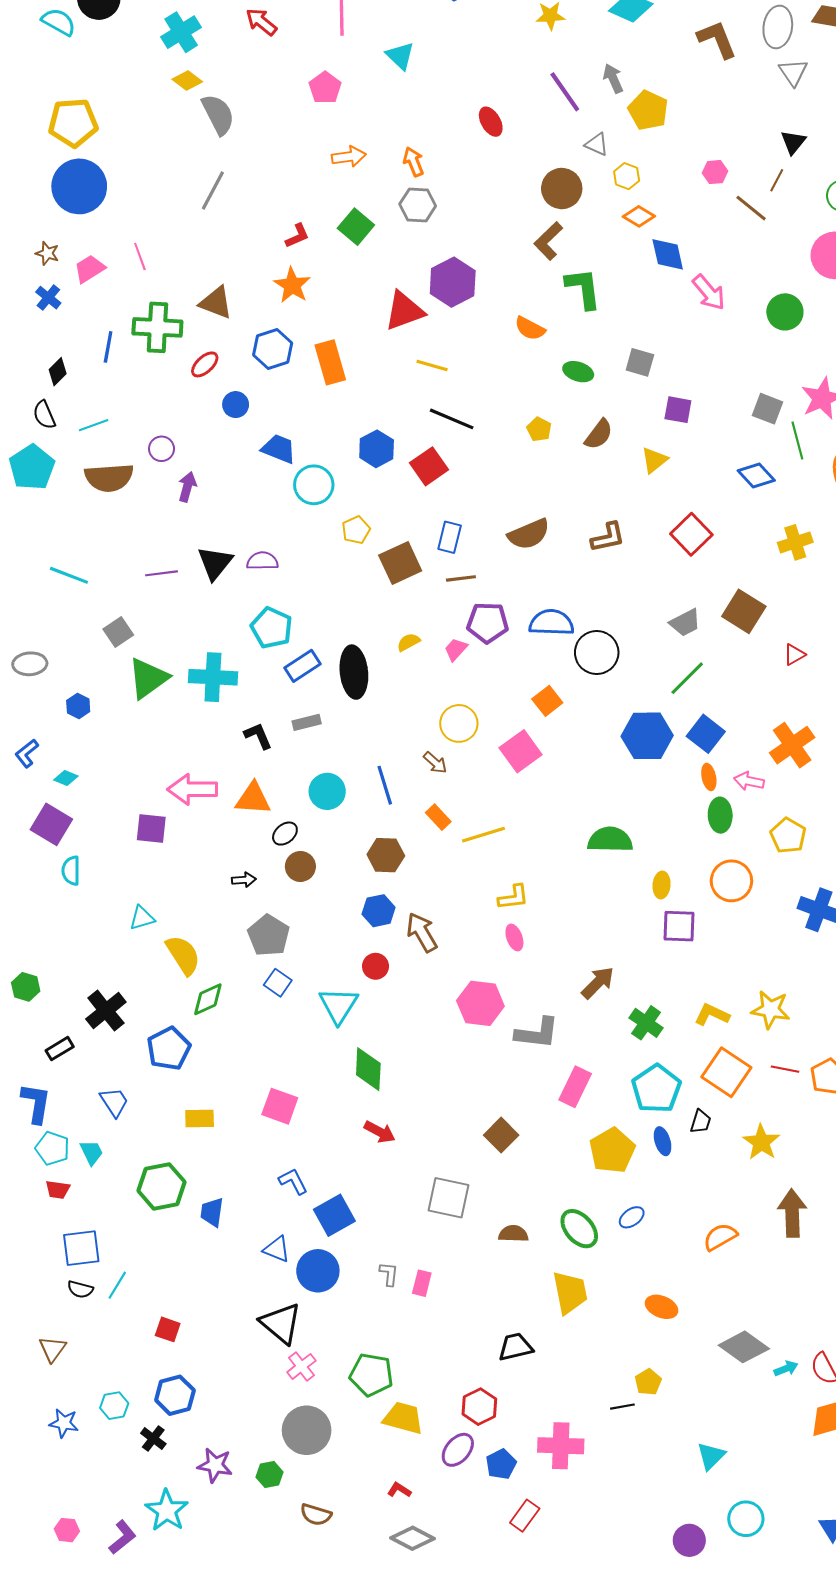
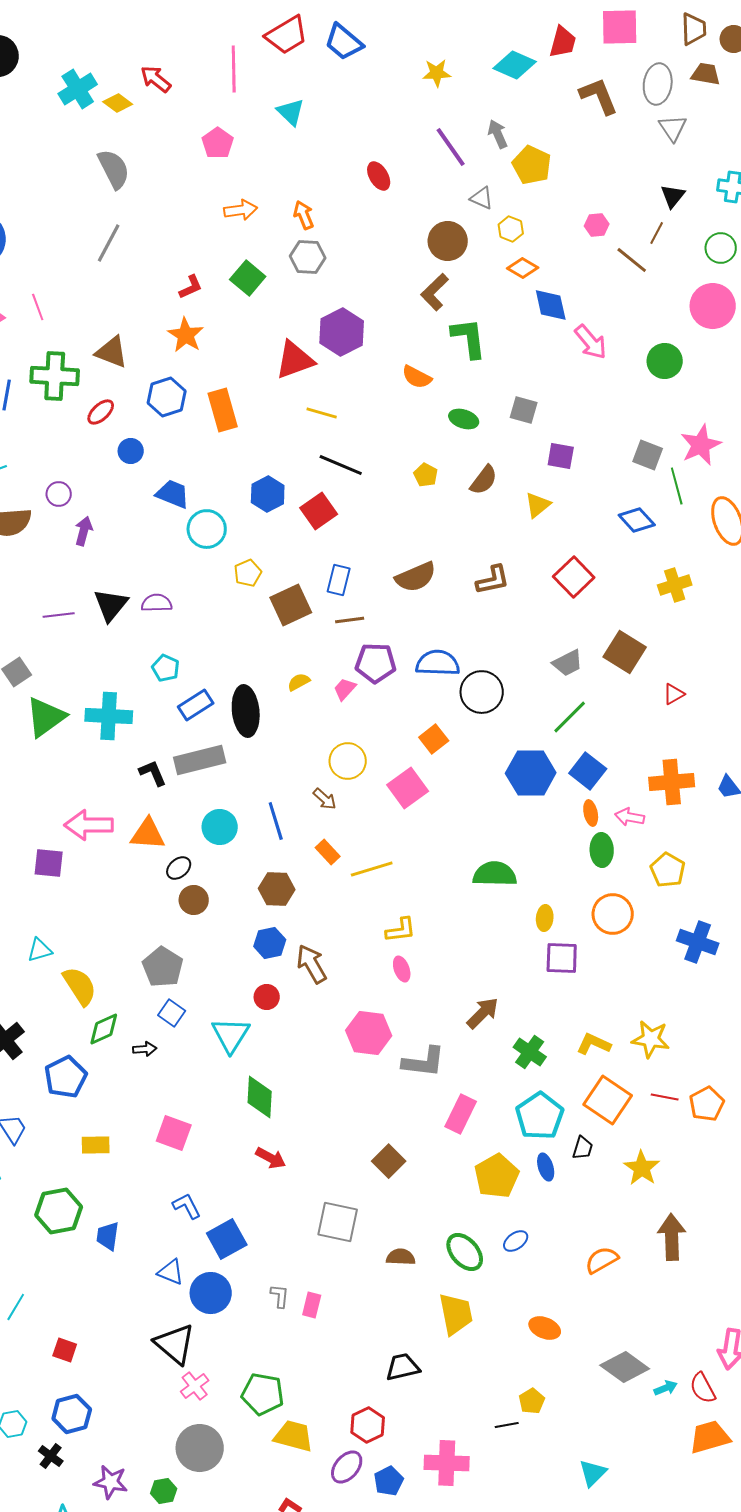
yellow diamond: (187, 80) -> (118, 103), moved
cyan pentagon: (272, 628) -> (166, 668), size x0.7
gray rectangle: (307, 722) -> (200, 760), size x1.8
orange cross: (792, 745) -> (672, 782), turned 30
black arrow: (244, 880) -> (145, 1049), moved

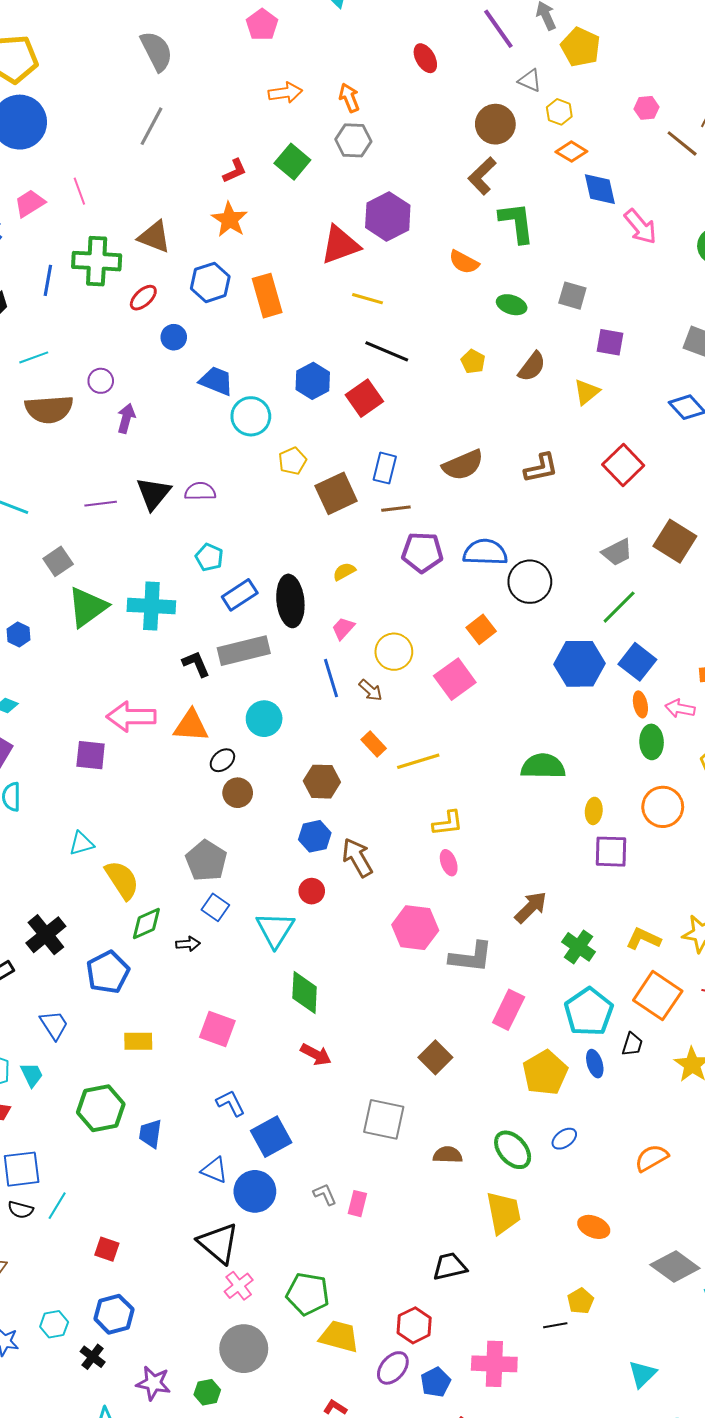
pink trapezoid: (345, 689) -> (343, 628), moved
blue line: (276, 821) -> (331, 678), moved
gray L-shape: (280, 1296) -> (325, 1194), turned -30

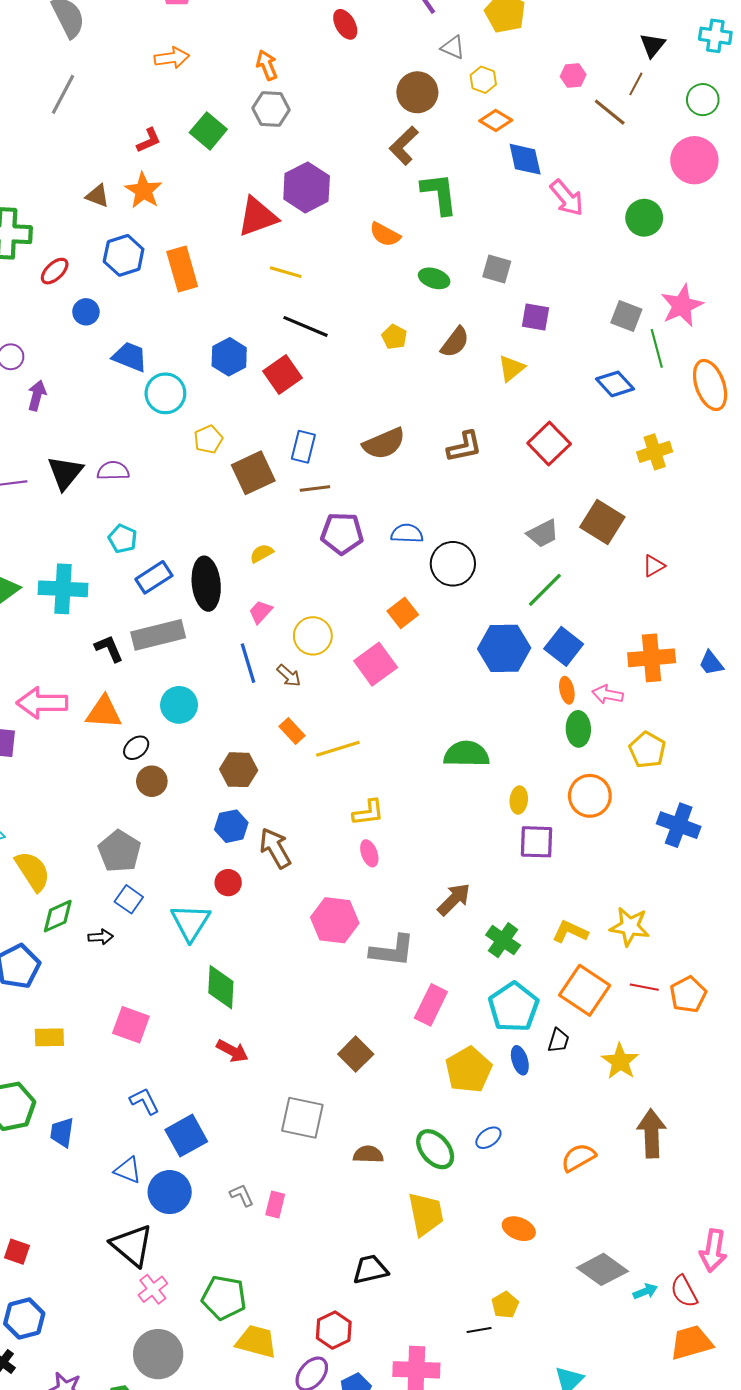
orange arrow: (285, 93) -> (172, 58), moved
brown triangle: (154, 237) -> (97, 196), moved, size x0.7
blue semicircle: (485, 552) -> (407, 533), size x0.7

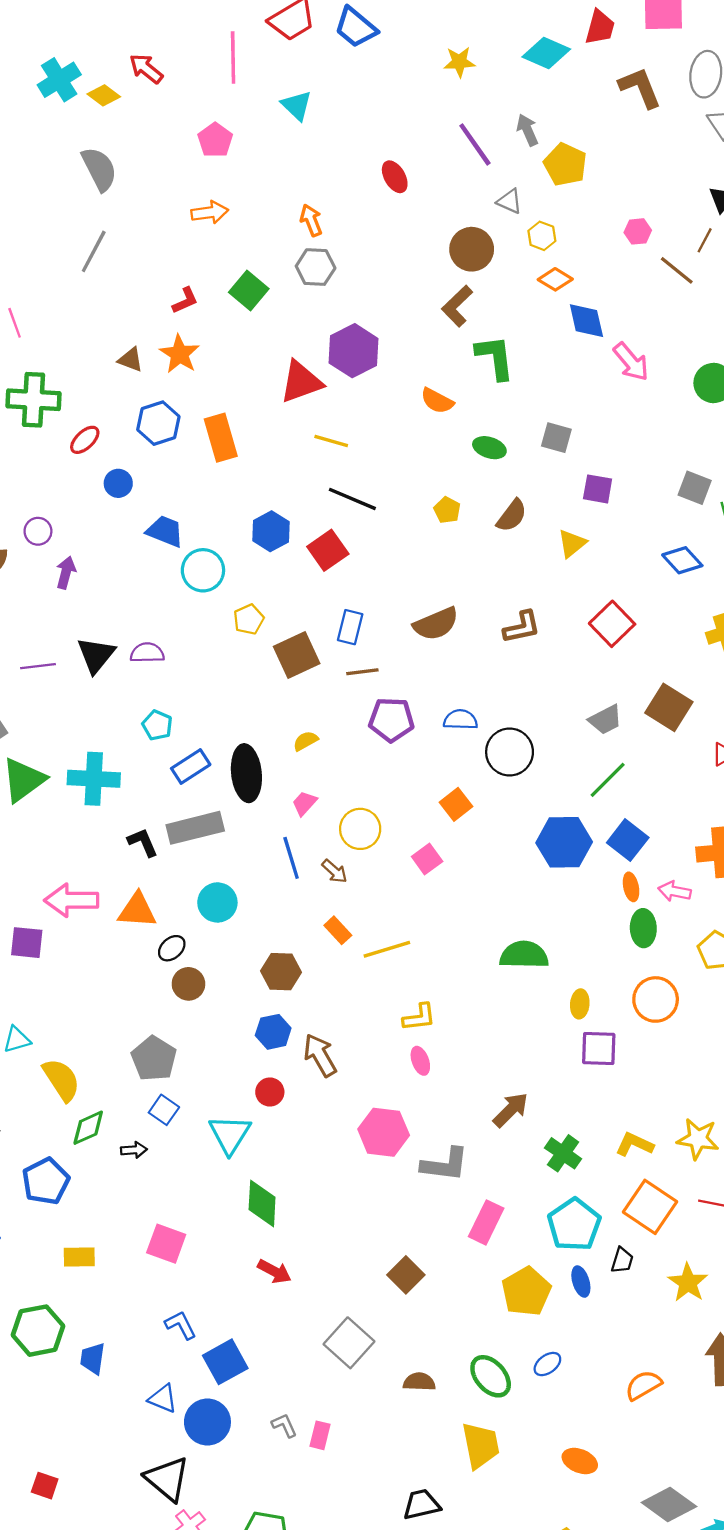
pink square: (376, 664) -> (427, 859), size x0.7
gray square: (302, 1118) -> (349, 1343), turned 30

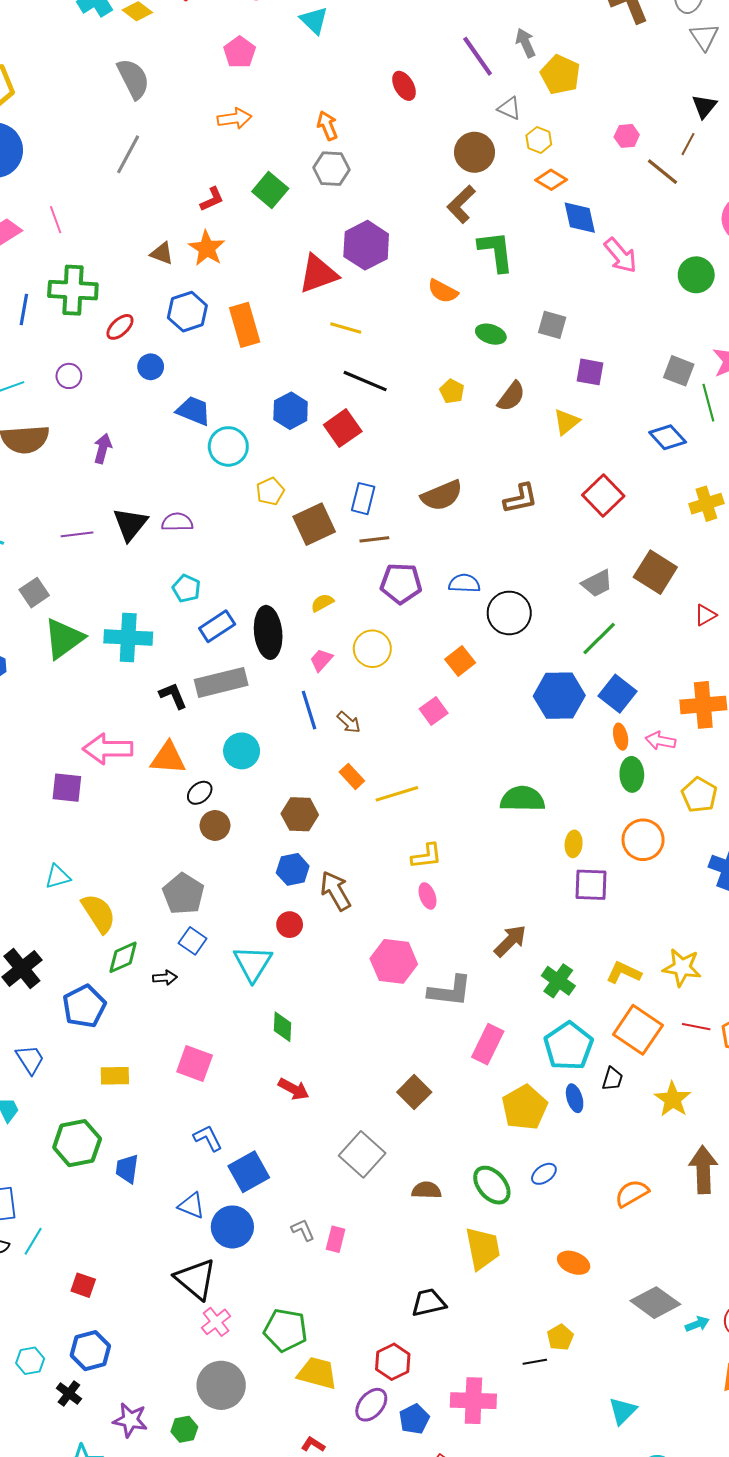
purple circle: (38, 531) -> (69, 376), moved
yellow circle: (360, 829) -> (372, 649), moved
green diamond: (262, 1203) -> (282, 1027), size x0.7

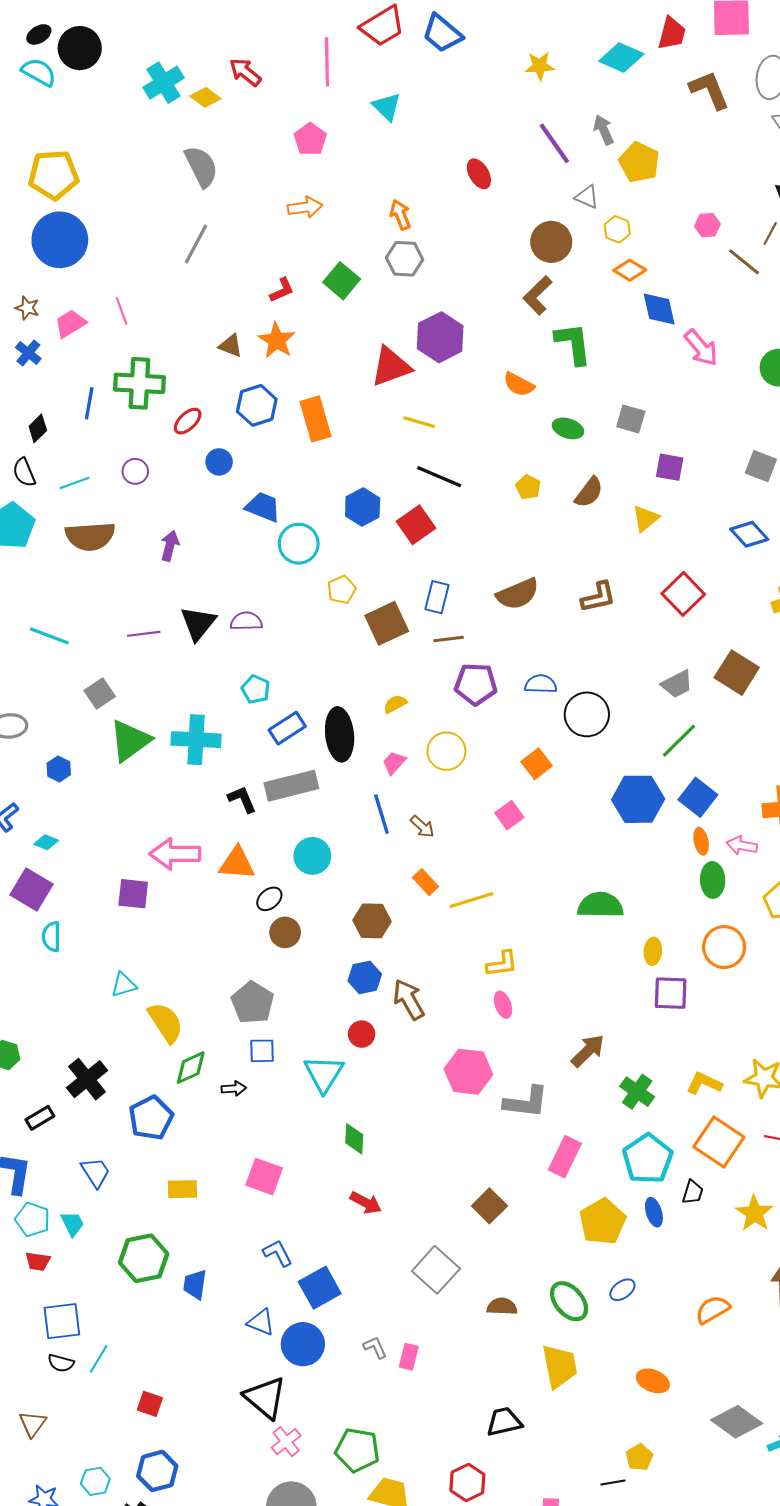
blue square: (193, 941) -> (262, 1051), turned -36

